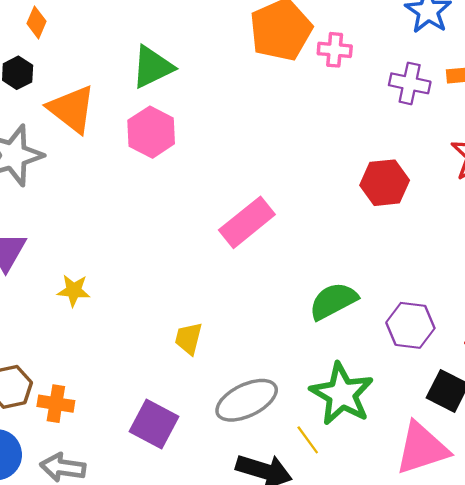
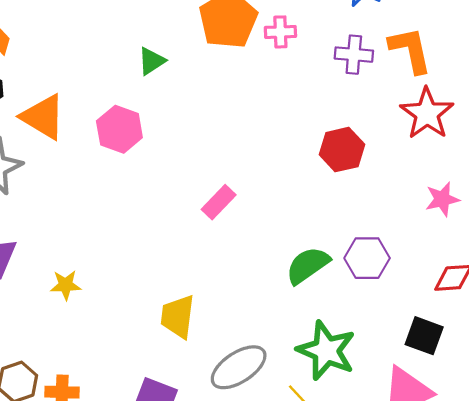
green triangle: (152, 67) -> (152, 61), moved, size x0.7
pink rectangle: (247, 222) -> (219, 202), size x0.7
purple hexagon: (410, 325) -> (367, 258), moved
yellow trapezoid: (188, 338) -> (178, 317), size x1.4

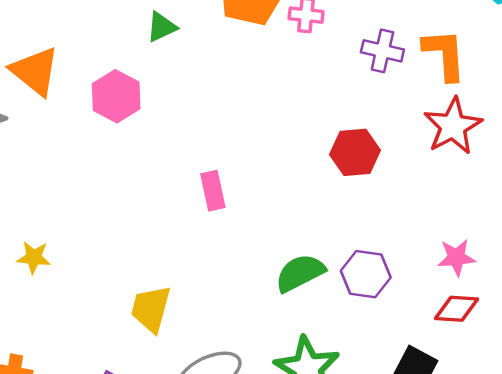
pink star: (442, 199) -> (456, 257), moved
pink rectangle: (219, 202) -> (213, 191), turned -64

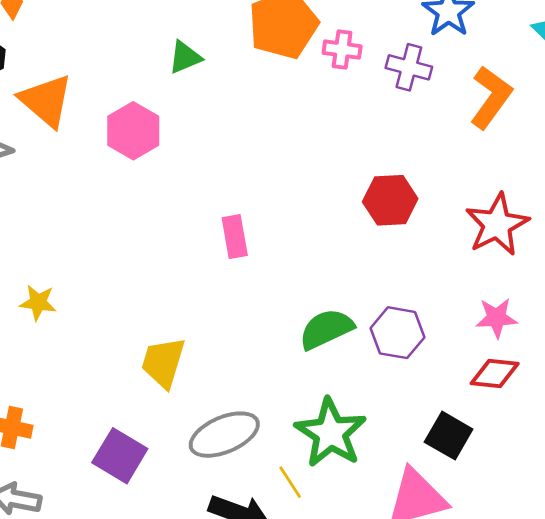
purple cross: (382, 51) -> (409, 67), moved
orange L-shape: (445, 54) -> (491, 97), turned 38
red star: (453, 126) -> (497, 225), moved

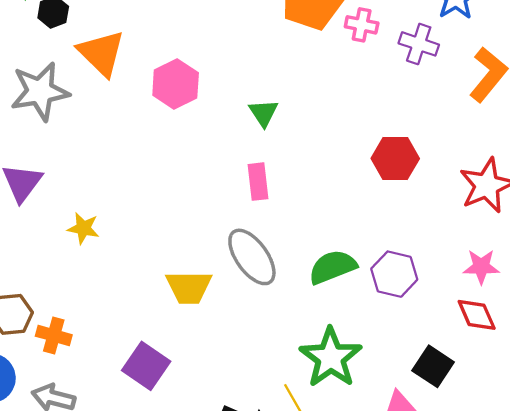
green triangle: (185, 57) -> (263, 113), moved, turned -44
yellow trapezoid: (163, 363) -> (189, 287), turned -111
red diamond: (495, 374) -> (477, 315), turned 57
gray ellipse: (224, 435) -> (252, 257), moved, turned 74

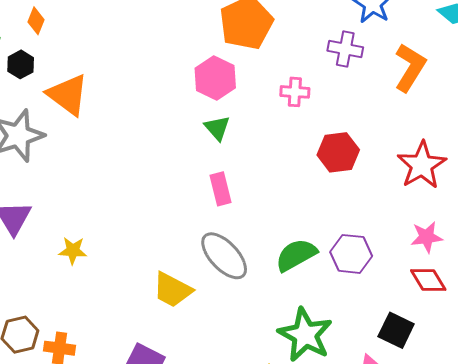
pink cross: (362, 25) -> (295, 92), moved
pink hexagon: (176, 84) -> (215, 78), moved
yellow trapezoid: (189, 287) -> (172, 290), turned 36

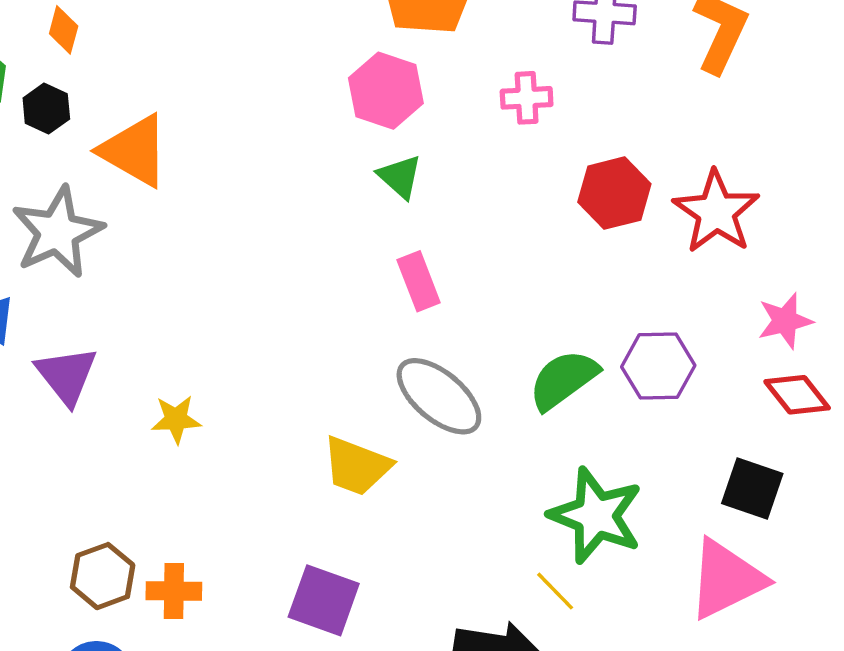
red star: (422, 165) -> (716, 212), moved

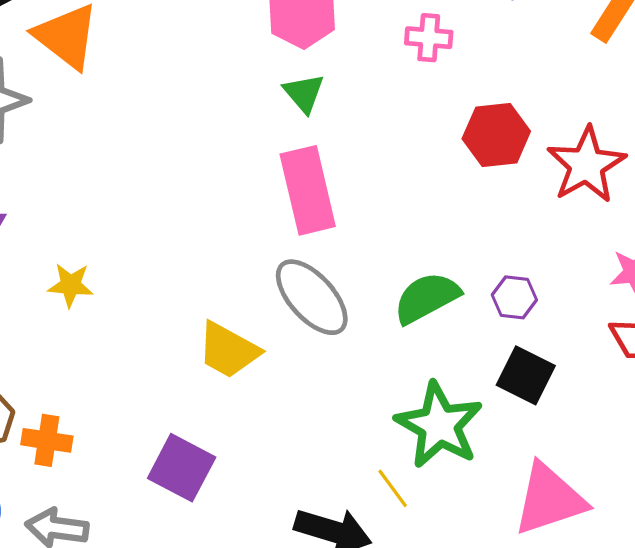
pink rectangle: (419, 281) -> (308, 190), size x1.6
purple hexagon: (658, 366) -> (514, 297), size x0.7
black square: (752, 489) -> (526, 375), moved

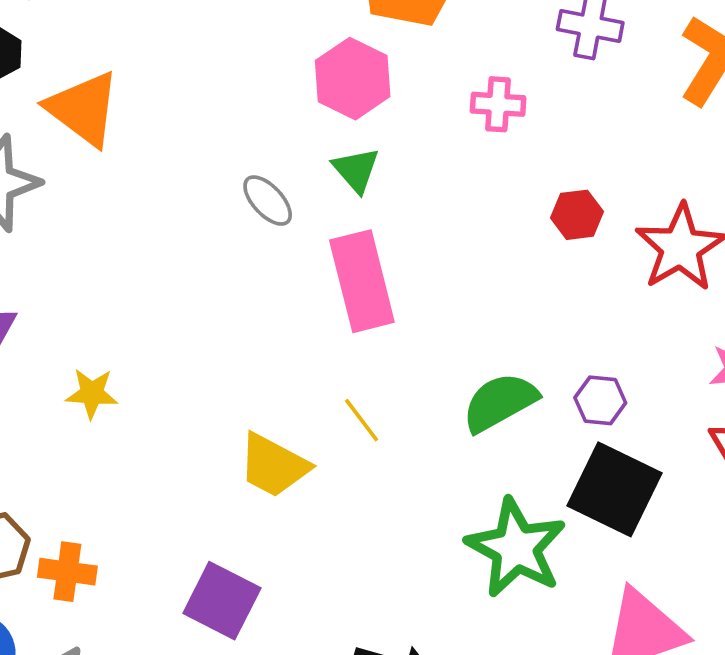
red hexagon: (496, 135) -> (577, 215), size x0.7
gray ellipse: (312, 297) -> (268, 201), moved, size x0.6
black square: (526, 375) -> (614, 489), size x1.4
yellow line: (393, 488) -> (362, 420), moved

